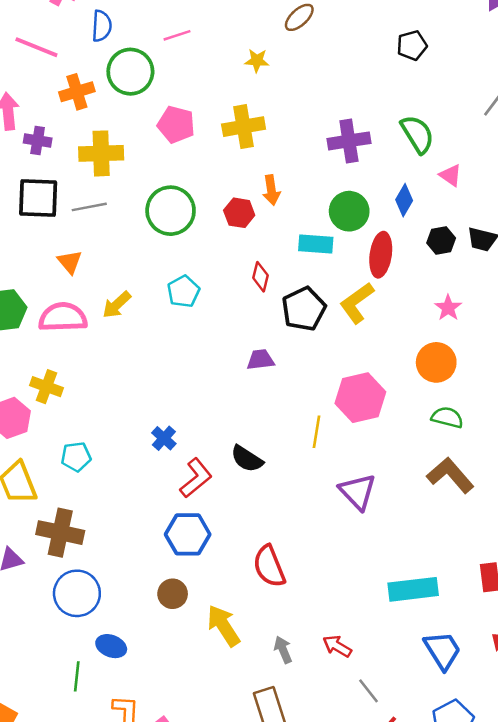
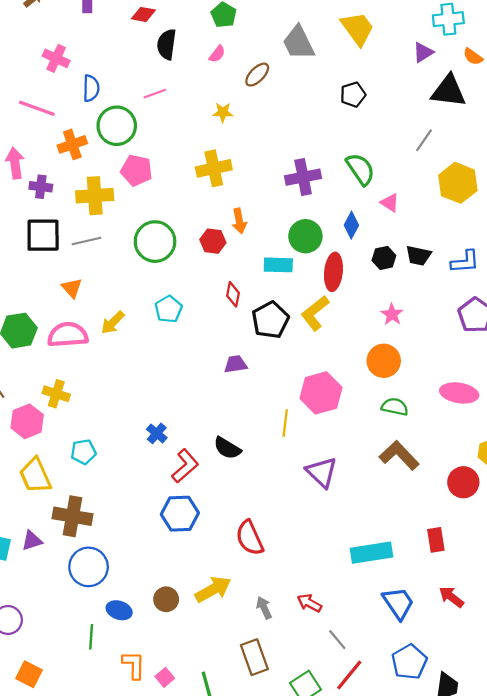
pink pentagon: (176, 125) -> (136, 170), moved
brown circle: (173, 594) -> (166, 599), moved
yellow arrow: (223, 626) -> (213, 589), turned 96

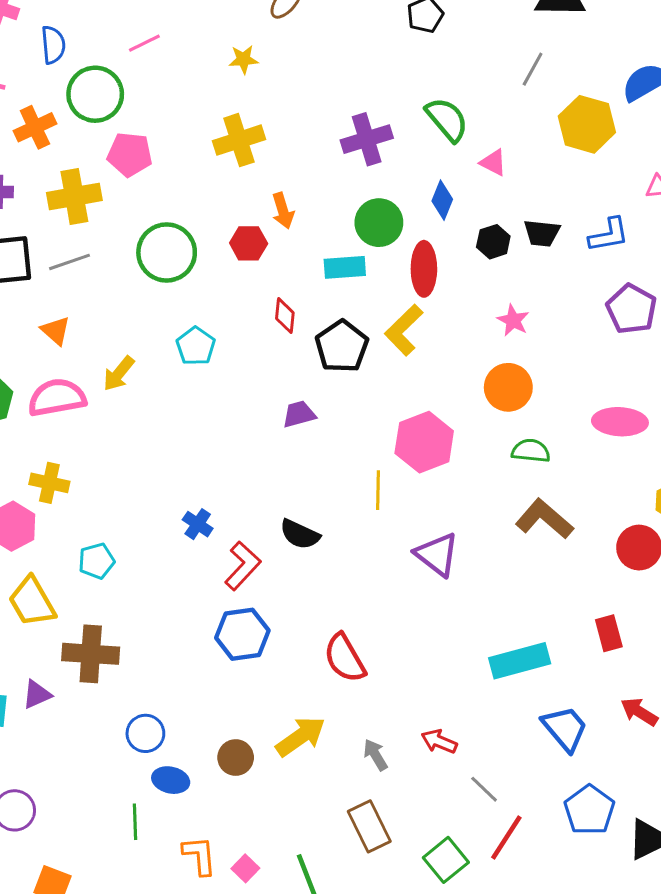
blue circle: (89, 567) -> (145, 733), moved, size x0.7

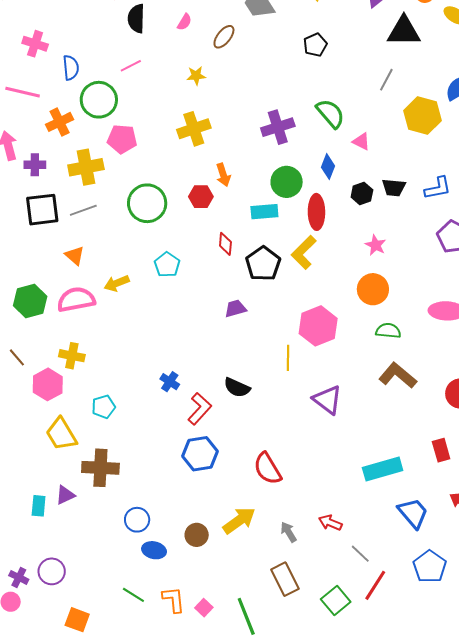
yellow arrow: (119, 374) -> (117, 283), turned 30
green line: (135, 822) -> (133, 595), moved, turned -55

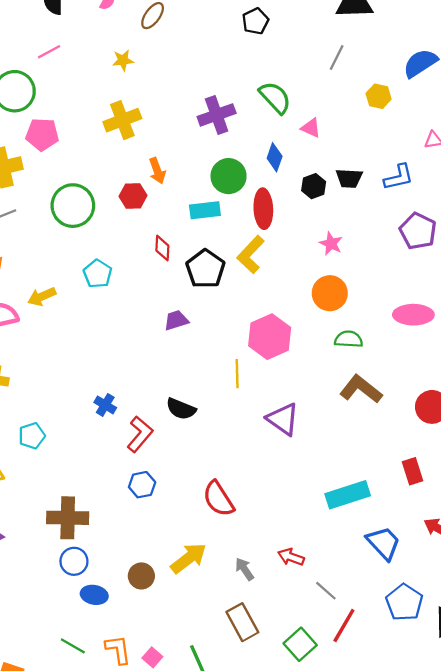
yellow hexagon: (422, 116) -> (379, 96), size x0.6
blue hexagon: (200, 454) -> (142, 485), size x0.7
brown cross: (100, 468) -> (68, 518), moved

